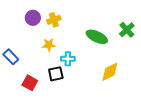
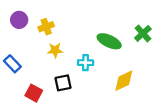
purple circle: (33, 18) -> (19, 20), moved
yellow cross: (54, 20) -> (46, 27), moved
cyan cross: (68, 59) -> (86, 63), moved

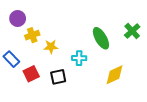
yellow cross: (46, 27) -> (32, 35), moved
green ellipse: (109, 41) -> (101, 38), turned 35
red square: (34, 93) -> (31, 74), moved, turned 35

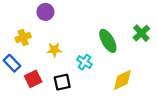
purple circle: (18, 18) -> (45, 12), moved
yellow cross: (32, 35) -> (23, 38), moved
cyan cross: (79, 58) -> (84, 62), turned 32

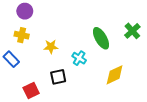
purple circle: (45, 12) -> (25, 11), moved
yellow cross: (23, 38) -> (22, 35), turned 32
red square: (33, 79) -> (31, 90), moved

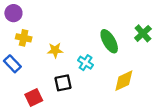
purple circle: (25, 11) -> (13, 13), moved

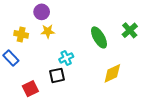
purple circle: (13, 13) -> (42, 12), moved
yellow star: (55, 50) -> (48, 31), moved
cyan cross: (86, 63) -> (66, 58), moved, turned 32

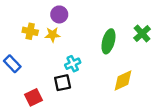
purple circle: (42, 12) -> (59, 14), moved
yellow cross: (21, 34) -> (30, 31), moved
green ellipse: (99, 37) -> (108, 41), turned 45

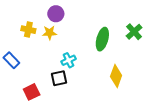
yellow diamond: (123, 81) -> (116, 76), turned -45

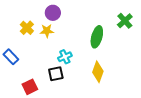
yellow cross: (28, 30) -> (27, 28), turned 32
green cross: (134, 32) -> (125, 21), moved
yellow diamond: (116, 76) -> (98, 72), moved

